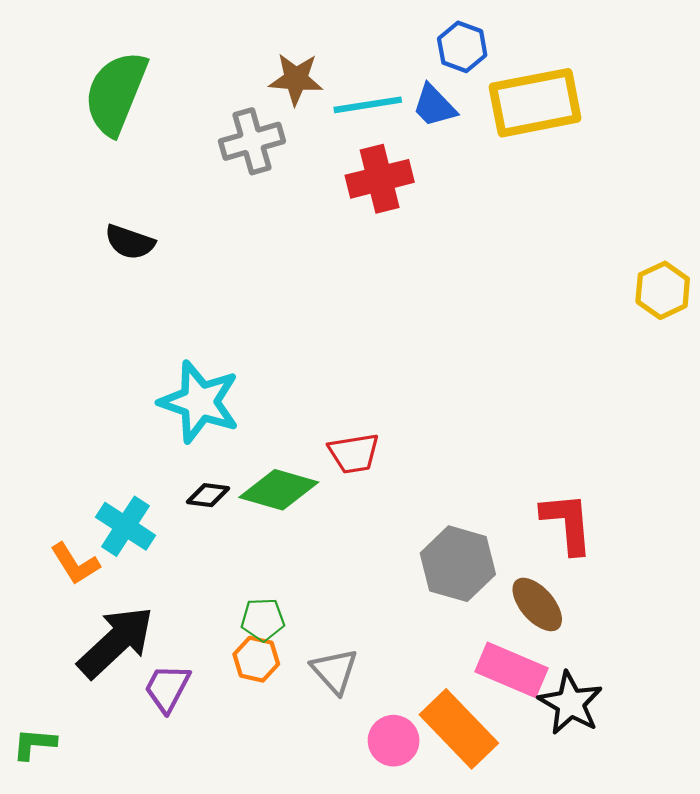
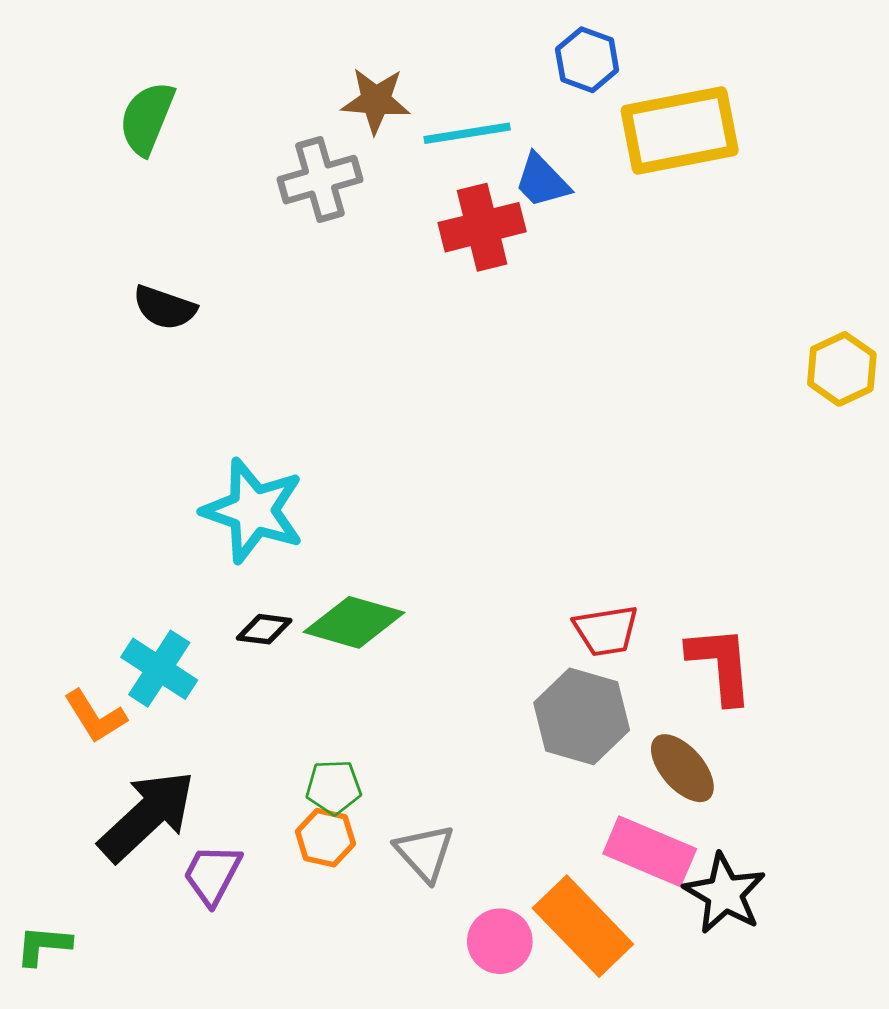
green semicircle: (116, 93) -> (147, 118), size x0.7
blue trapezoid: (434, 106) -> (542, 181), moved
red trapezoid: (354, 453) -> (606, 631), moved

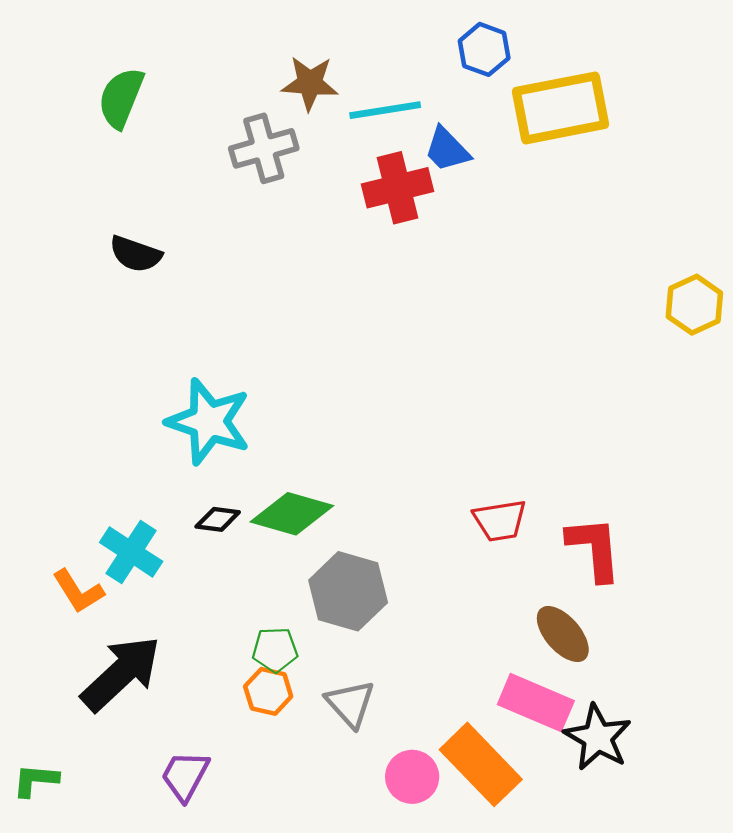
gray hexagon: (582, 716) -> (348, 591), moved
purple trapezoid: (212, 874) -> (185, 776), moved

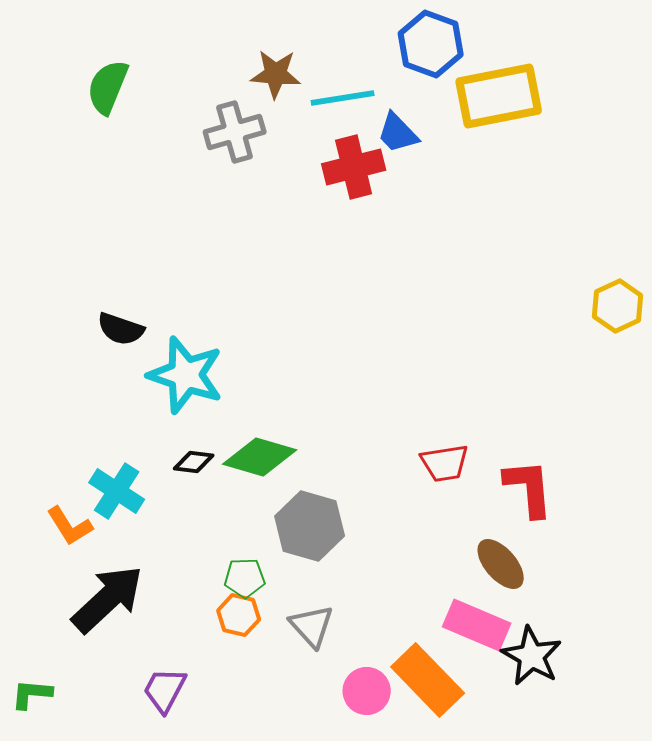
blue hexagon: (484, 49) -> (431, 44), size x1.4
black semicircle: (136, 254) -> (121, 329), moved
yellow hexagon: (694, 305) -> (618, 306), moved

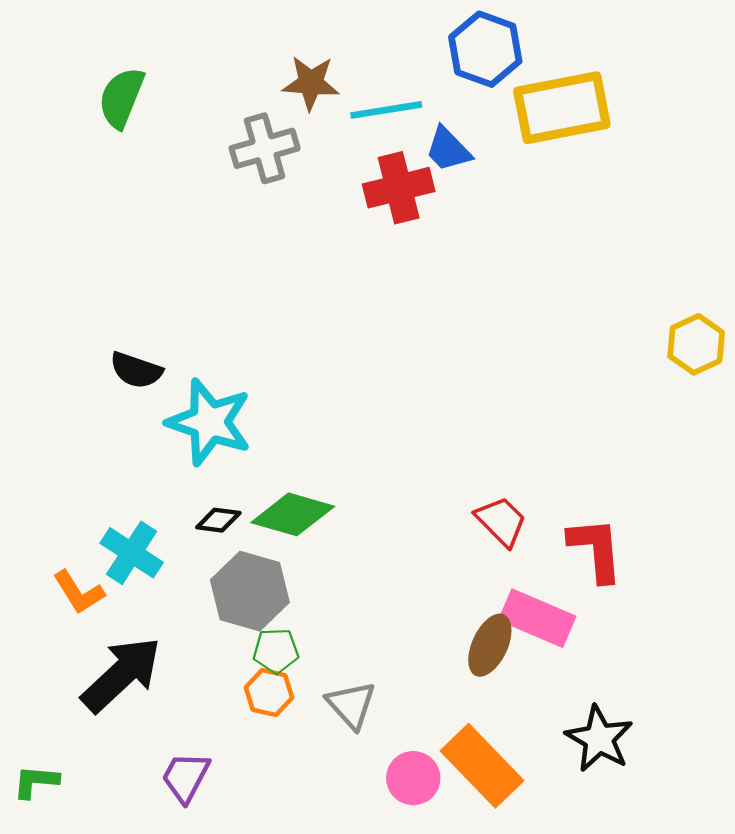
red trapezoid: (445, 463) -> (501, 521), turned -126
gray hexagon: (310, 526) -> (250, 591), moved
brown ellipse: (501, 564) -> (490, 645), moved, turned 66
pink rectangle: (477, 625) -> (537, 618), moved

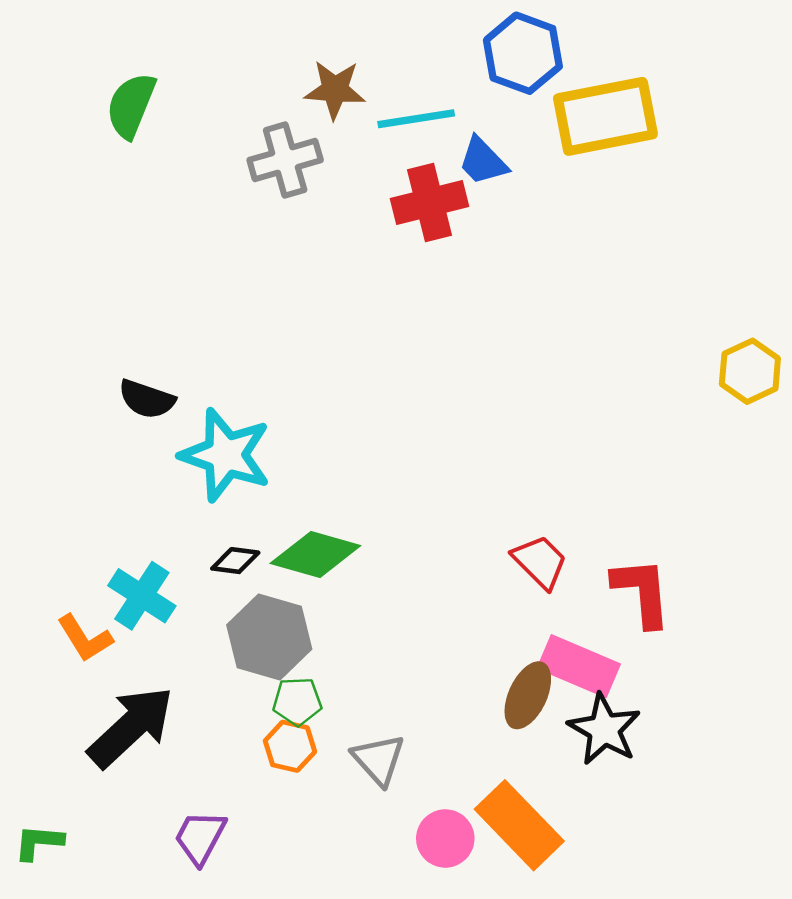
black star: (599, 739) -> (604, 729), moved

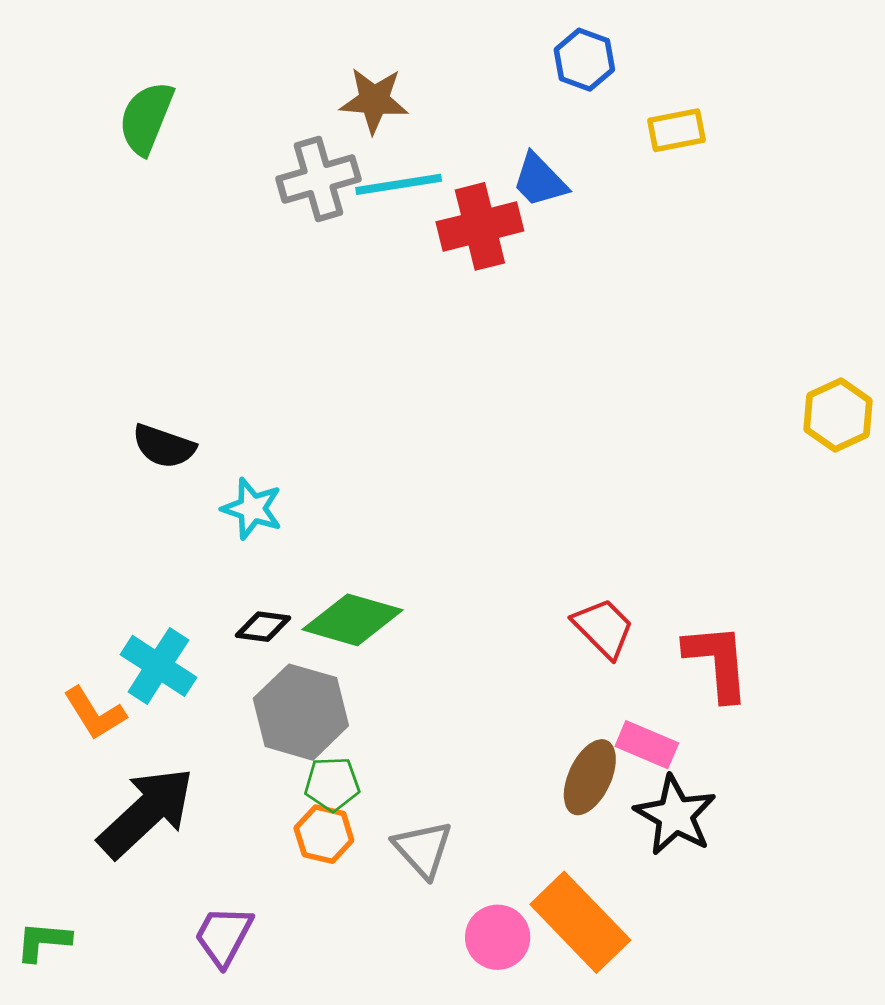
blue hexagon: (523, 53) -> (584, 60), size x0.7
yellow rectangle: (605, 116) -> (677, 130), size x0.5
cyan line: (416, 119) -> (399, 184), moved
cyan star: (226, 455) -> (252, 509), size x0.6
pink rectangle: (579, 666) -> (647, 745), size x0.7

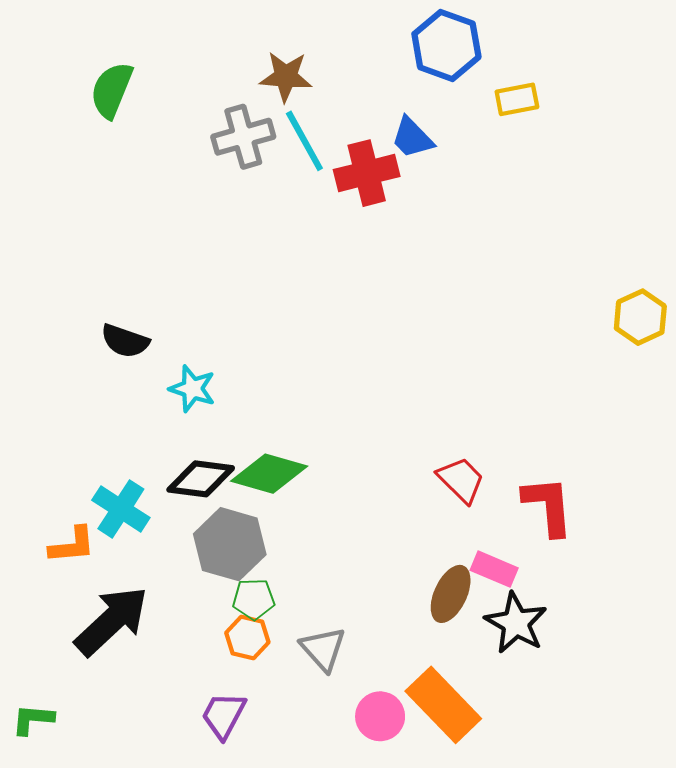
blue hexagon: (584, 60) -> (446, 45), size x1.5
cyan line: (399, 184) -> (304, 141), turned 70
black diamond: (263, 627) -> (201, 479), size x1.6
orange L-shape: (95, 713) -> (72, 545), turned -63
purple trapezoid: (224, 936) -> (224, 715), moved

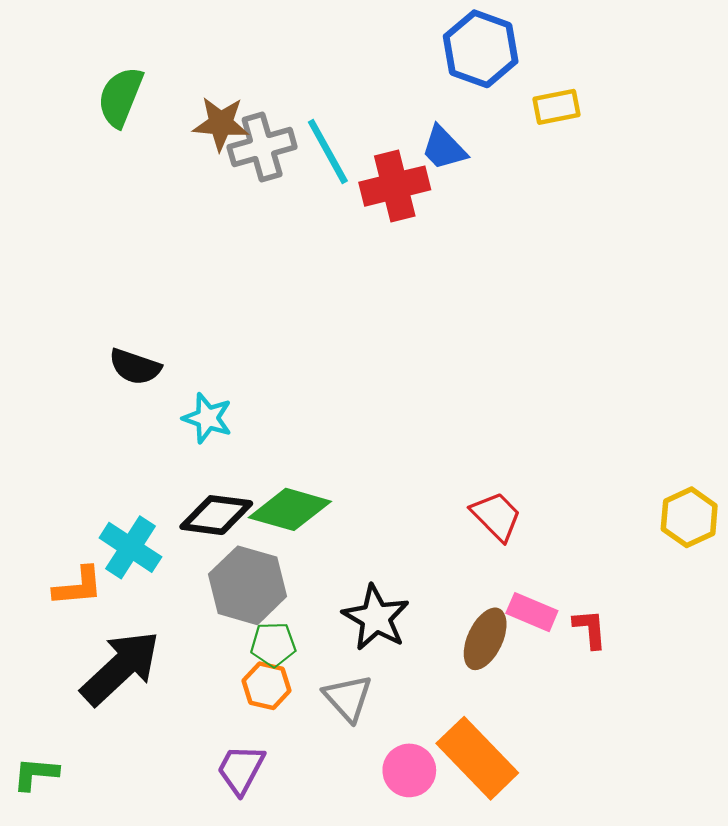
brown star: (286, 77) -> (221, 124), moved
yellow hexagon: (640, 317) -> (689, 517), moved
red L-shape: (548, 506) -> (590, 629), moved, size x0.6
black star: (516, 623) -> (376, 618), moved

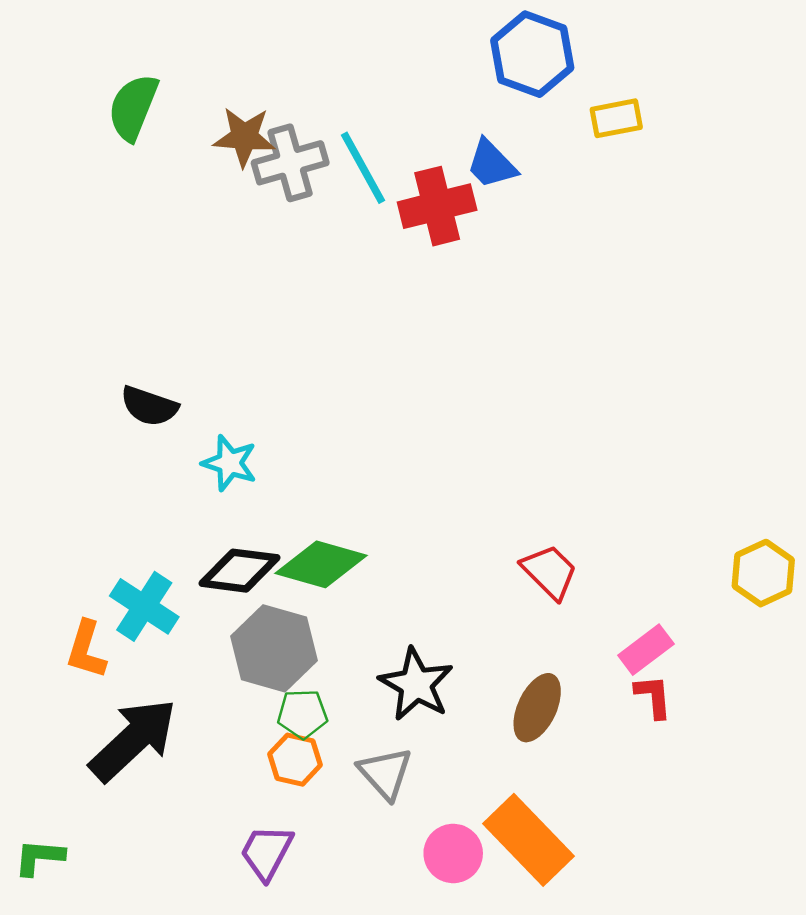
orange L-shape: (78, 586) -> (86, 650), turned 112
pink rectangle: (532, 612) -> (646, 650), moved, turned -60

